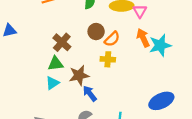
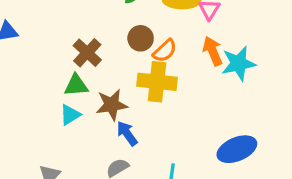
yellow cross: (108, 59) -> (157, 82), size x1.6

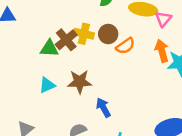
yellow cross: (157, 82) -> (84, 34), moved, size x0.7
green triangle: (76, 85) -> (49, 48), moved
blue arrow: (127, 133) -> (103, 108), moved

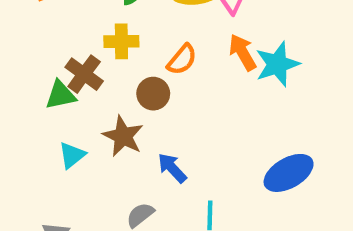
yellow cross: (84, 34) -> (121, 41), moved
brown circle: (108, 34) -> (153, 94), moved
brown star: (80, 82) -> (123, 136), turned -30

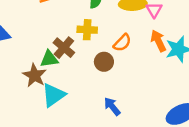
brown star: (123, 136) -> (34, 75), moved
cyan triangle: (72, 155) -> (53, 95), size x1.5

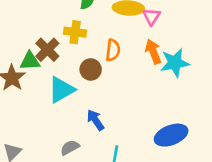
orange semicircle: (122, 43) -> (113, 50), turned -42
cyan triangle: (53, 95) -> (61, 90), moved

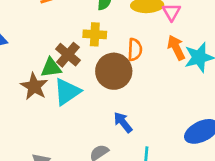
brown circle: (91, 69) -> (114, 71), size x1.6
cyan triangle: (61, 90) -> (67, 92), moved

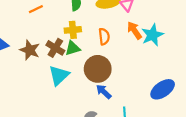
green triangle: (51, 68) -> (73, 48), moved
brown circle: (114, 71) -> (98, 69), moved
brown star: (34, 86) -> (30, 50), moved

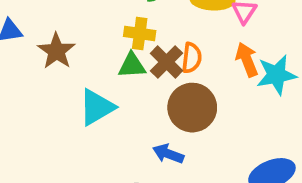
brown cross: (55, 48) -> (166, 62), moved
brown circle: (98, 69) -> (192, 108), moved
blue arrow: (104, 92) -> (168, 154), turned -35

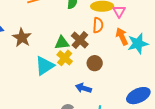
yellow cross: (140, 33) -> (65, 58), moved, turned 35
orange semicircle: (192, 58) -> (98, 25), moved
brown circle: (192, 108) -> (95, 63), size x0.6

